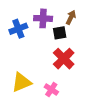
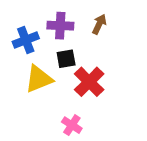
black square: (60, 33) -> (66, 59), moved
yellow triangle: (21, 82) -> (39, 79), moved

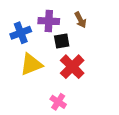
brown arrow: (99, 24) -> (80, 20), turned 126
black square: (66, 59) -> (62, 41), moved

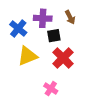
blue cross: (21, 33) -> (18, 28), turned -30

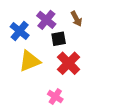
purple cross: (43, 18) -> (46, 20), turned 36

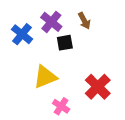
yellow triangle: (30, 61) -> (45, 77), moved
red cross: (69, 63) -> (98, 87), moved

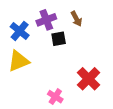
purple cross: (51, 22) -> (46, 20), turned 30
yellow triangle: (45, 77) -> (19, 61), moved

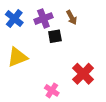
blue cross: (20, 31) -> (14, 19), moved

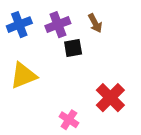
blue cross: (14, 19) -> (19, 25), turned 30

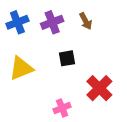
black square: (73, 48) -> (67, 58), moved
pink cross: (69, 120) -> (62, 108), turned 35

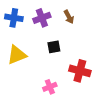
blue cross: (17, 22) -> (14, 18), turned 30
red cross: (99, 88) -> (80, 71), turned -30

